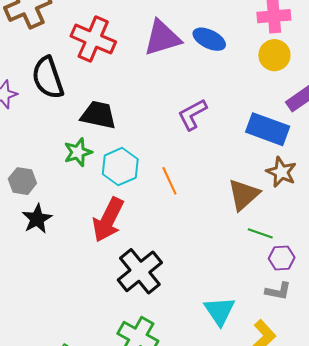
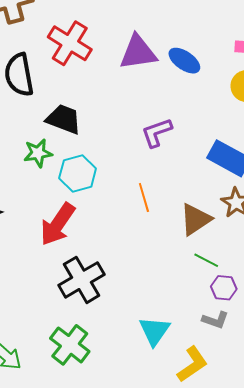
orange line: (169, 181) -> (144, 197), moved

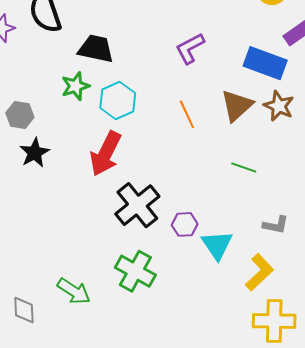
brown triangle: (196, 219) -> (237, 106), moved
green line: (206, 260) -> (244, 167), moved
purple hexagon: (224, 288) -> (185, 224), moved

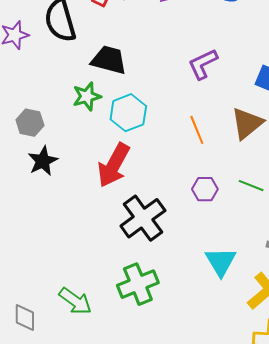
purple hexagon: (185, 224) -> (205, 189), moved
green cross: (135, 271) -> (138, 284), turned 36

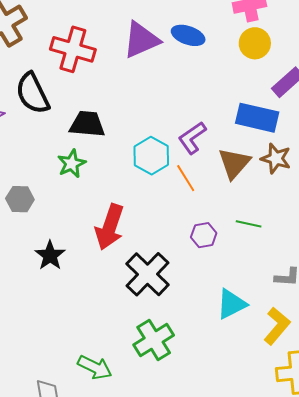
purple L-shape: (203, 64) -> (192, 138), moved
cyan hexagon: (128, 113) -> (151, 156), moved
black star: (43, 161) -> (50, 255), moved
cyan triangle: (221, 262) -> (231, 304), turned 44

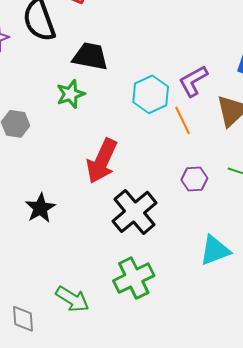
black star: (50, 255) -> (40, 208), moved

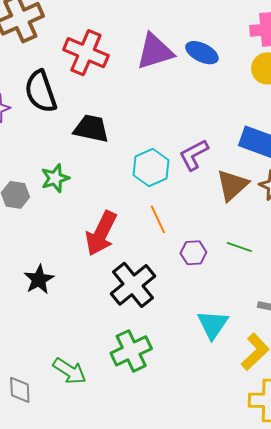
green star: (71, 94) -> (55, 178), moved
orange line: (182, 120) -> (158, 219), moved
cyan triangle: (215, 250) -> (213, 324), turned -36

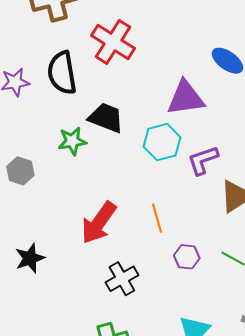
purple triangle: (155, 51) -> (186, 98), moved
cyan hexagon: (151, 168) -> (162, 142), moved
green star: (55, 178) -> (72, 141), moved
black cross: (133, 285) -> (122, 279), size x0.7

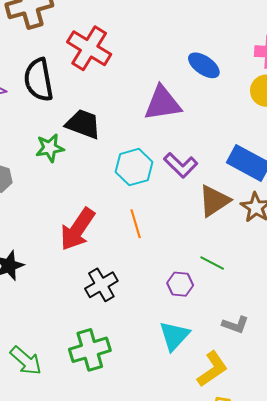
cyan hexagon: (162, 142) -> (134, 167), moved
purple L-shape: (203, 160) -> (181, 165), turned -116
purple hexagon: (187, 257) -> (180, 284), moved

